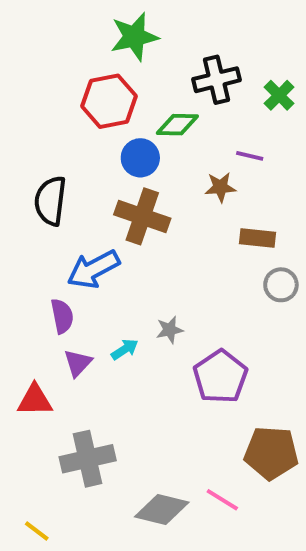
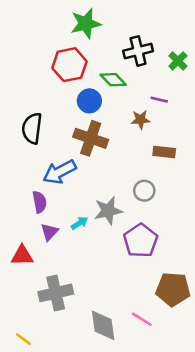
green diamond: (177, 125) -> (113, 80), turned 45
gray circle: (281, 285) -> (144, 191), moved
gray star: (170, 330) -> (108, 211), size x1.6
gray diamond: (162, 510) -> (103, 325), turned 68

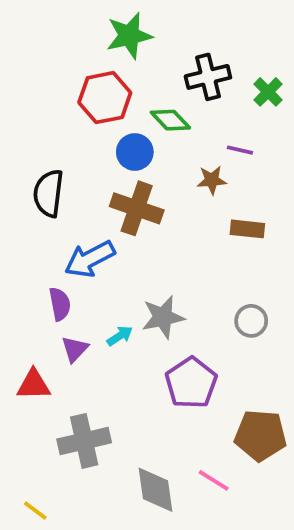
gray circle: (144, 191) -> (251, 321), moved
purple pentagon: (141, 241) -> (191, 383), moved

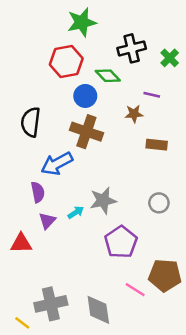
gray cross: (84, 441) -> (51, 304), moved
pink line: (214, 480) -> (135, 290), moved

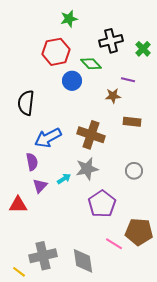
green star: (82, 22) -> (69, 19), size x0.7
brown cross: (86, 132) -> (91, 135), moved

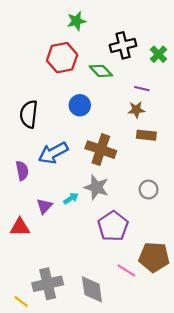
blue circle: (72, 81) -> (80, 105), moved
brown star: (113, 96) -> (136, 110), moved
purple semicircle: (32, 162) -> (22, 171), moved
gray star: (87, 169) -> (96, 187), turned 30

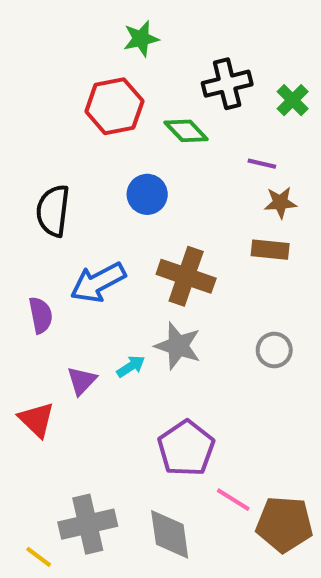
brown star: (136, 110) -> (280, 203), moved
purple pentagon: (113, 226) -> (186, 448), moved
red triangle: (20, 227) -> (37, 420), turned 45
brown pentagon: (154, 257) -> (284, 524), moved

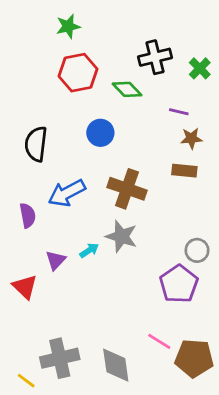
green star: (141, 39) -> (68, 26), moved
gray circle: (274, 350) -> (197, 250), moved
purple pentagon: (186, 448) -> (179, 284), moved

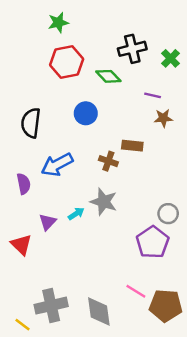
brown rectangle: (184, 171) -> (132, 146), moved
brown cross: (127, 189) -> (108, 161), size x0.6

